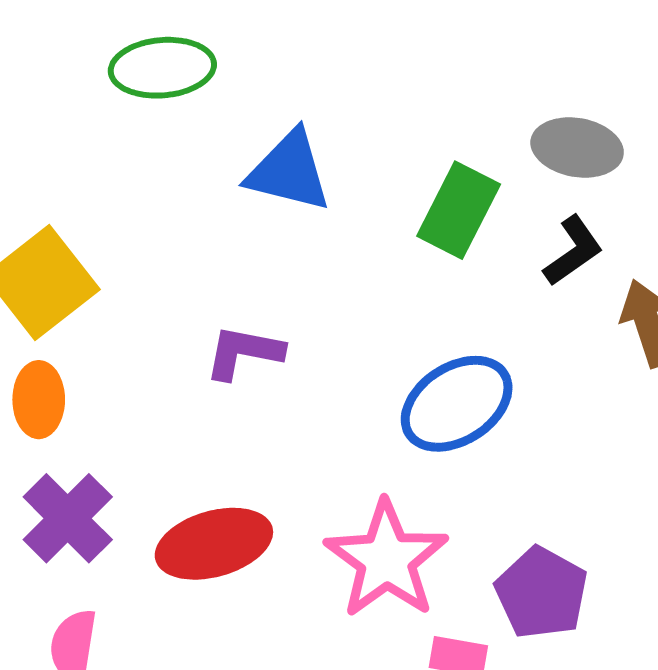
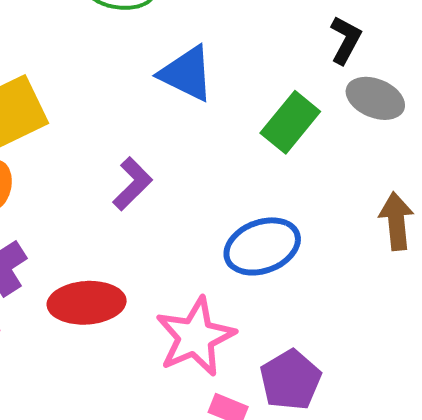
black L-shape: (573, 251) -> (346, 40), moved, turned -39
purple L-shape: (244, 352) -> (132, 184), turned 112

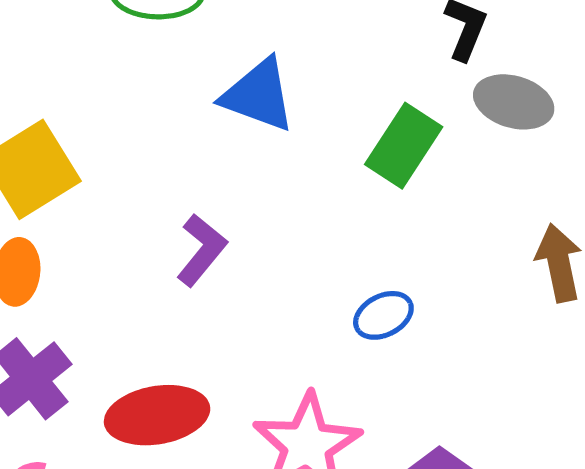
blue ellipse: (262, 246) -> (383, 315), size x0.6

